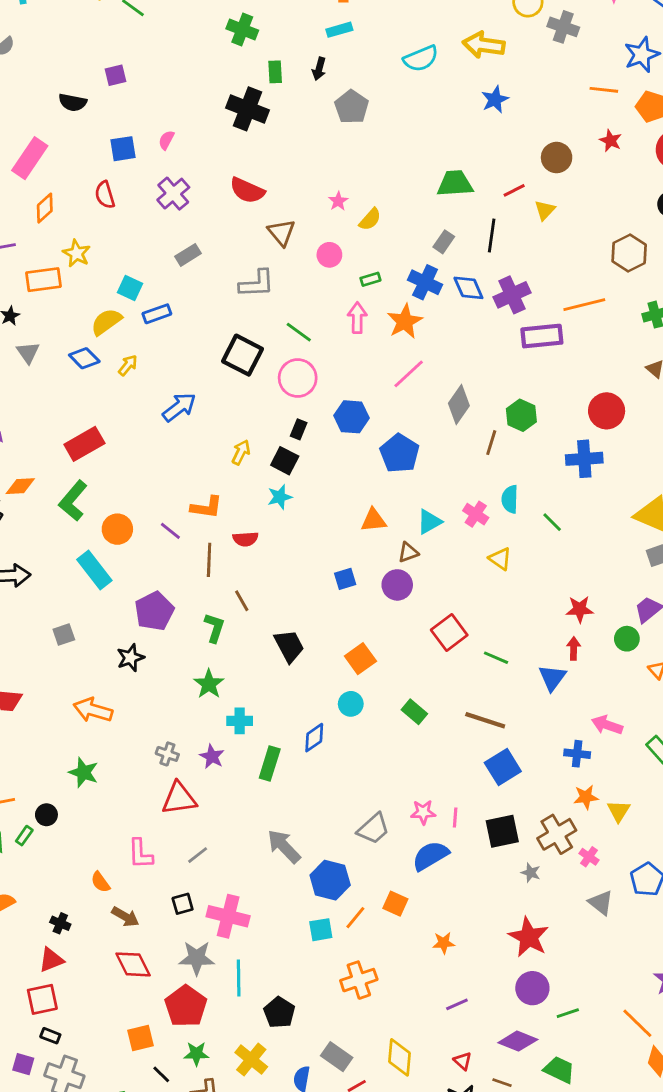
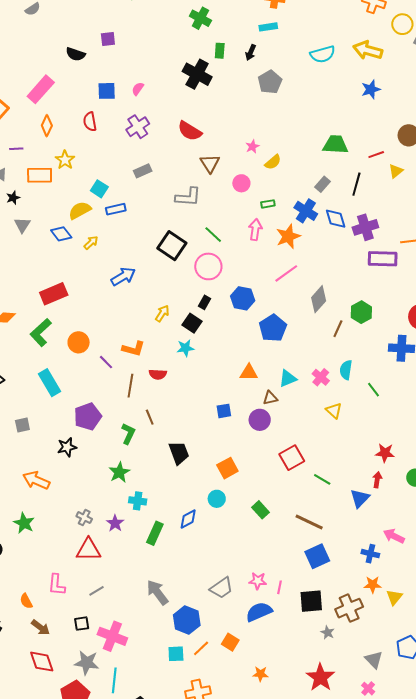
orange diamond: (45, 208) -> (47, 126), turned -30
orange circle: (117, 529) -> (79, 342), moved
pink cross: (589, 857) -> (368, 689), moved

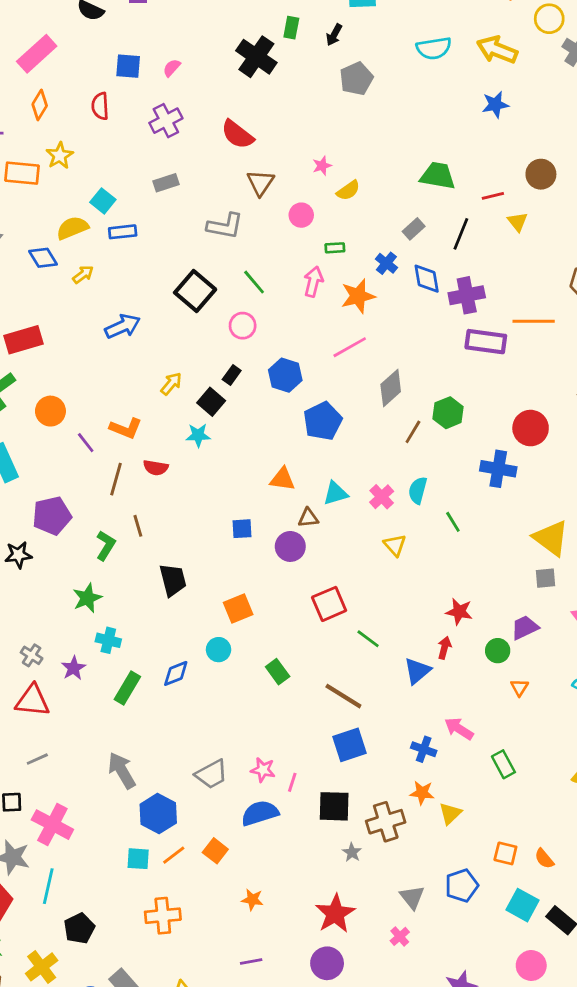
yellow triangle: (396, 171) -> (518, 222), turned -35
blue cross: (306, 211) -> (386, 263), size x0.7
pink circle: (208, 266) -> (243, 326), size x0.7

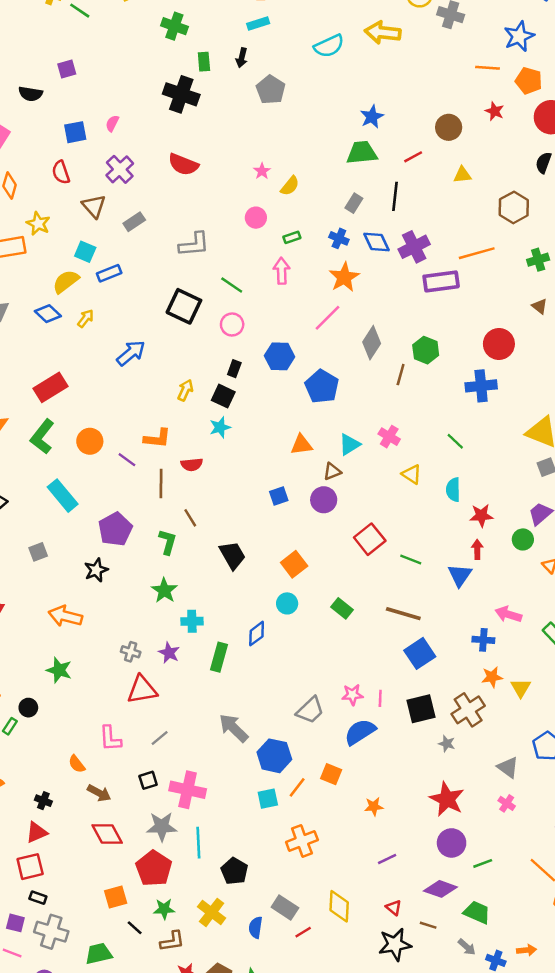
blue star: (495, 105) -> (372, 117), moved
brown triangle: (260, 183) -> (94, 206), moved
yellow triangle: (518, 222) -> (462, 175), moved, turned -42
orange star: (358, 296) -> (344, 277), moved
cyan semicircle: (418, 490) -> (453, 490), moved

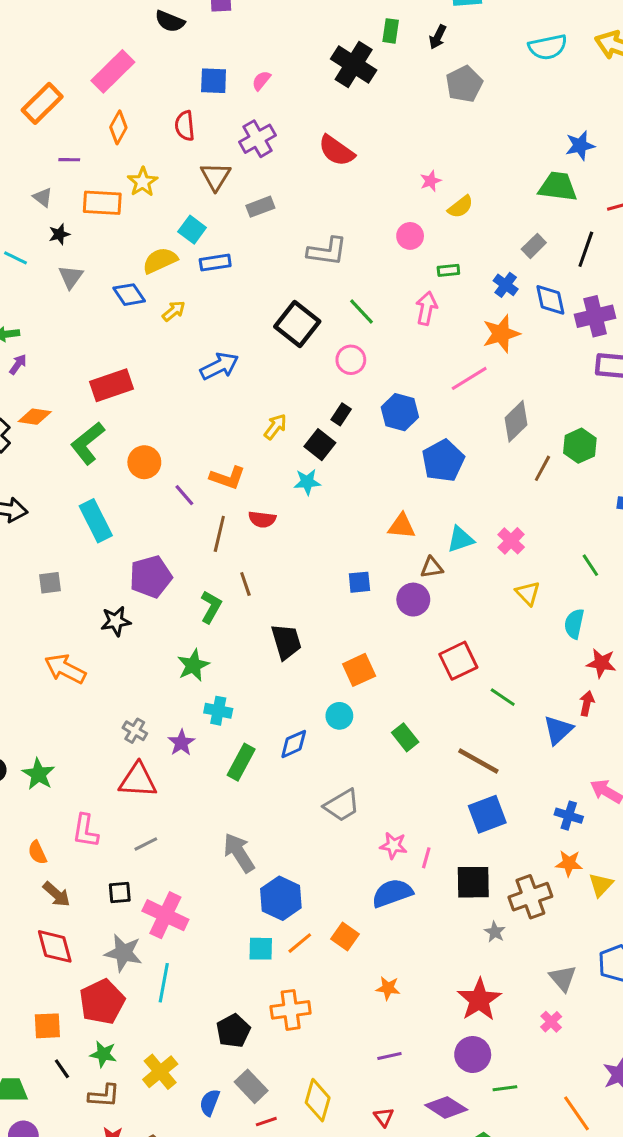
green star: (59, 670) -> (38, 774), moved
gray trapezoid: (310, 710) -> (342, 805), moved
black pentagon: (234, 871) -> (233, 1031), moved

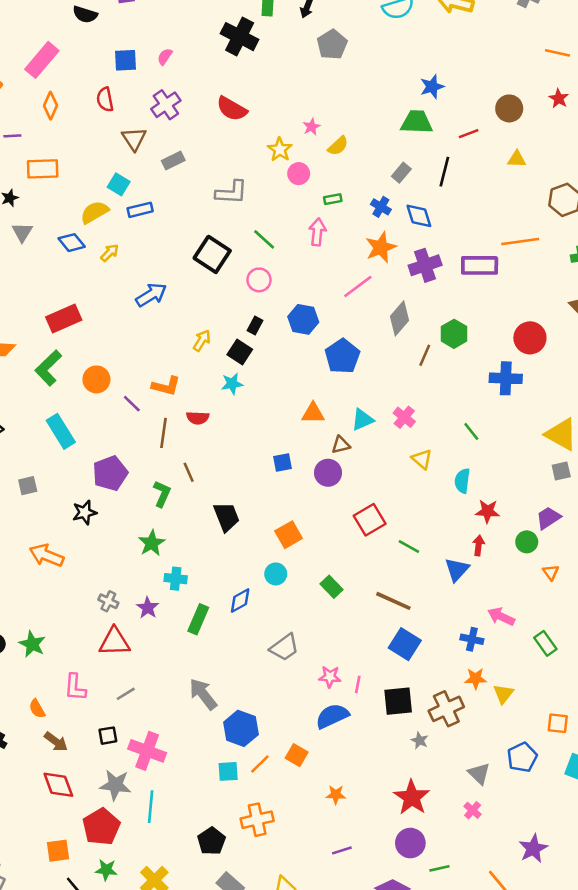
yellow star: (143, 182) -> (280, 149), moved
purple cross: (595, 316) -> (425, 265), moved
blue square: (487, 814) -> (405, 644), turned -32

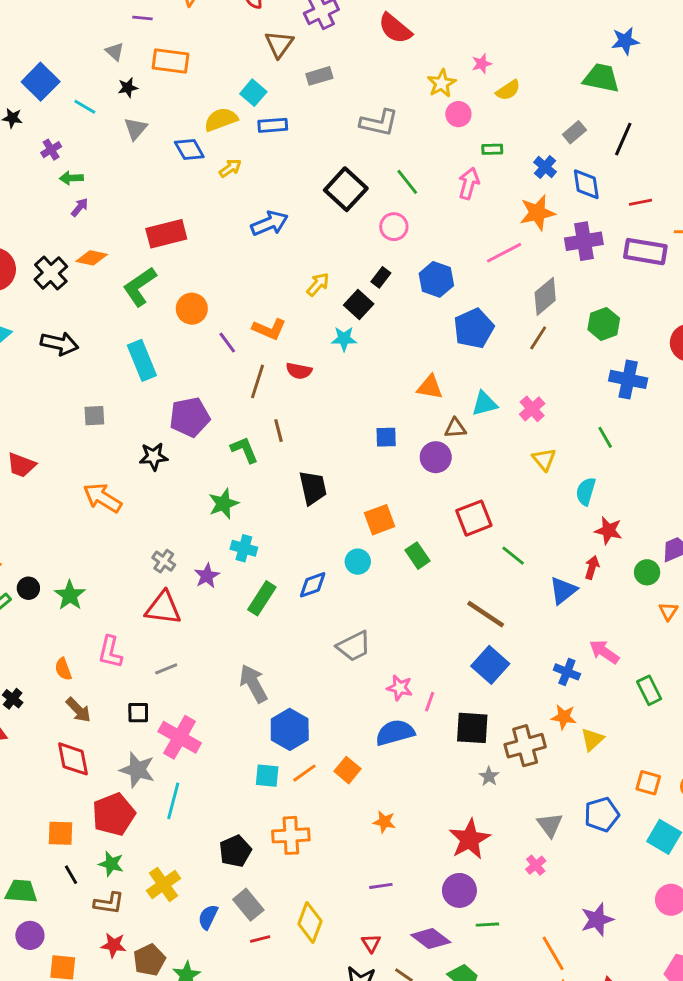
red line: (469, 134) -> (641, 202), moved
brown line: (425, 355) -> (538, 338), moved
blue cross: (506, 378) -> (628, 379), moved
green L-shape: (162, 494) -> (244, 450), turned -56
green rectangle: (331, 587) -> (418, 556), moved

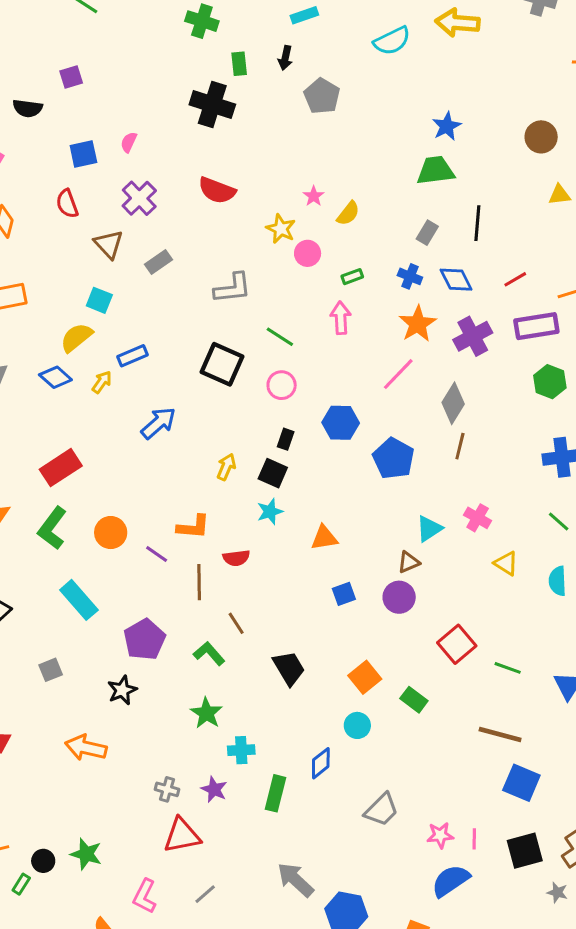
blue rectangle: (273, 125) -> (132, 356), moved
green hexagon: (604, 324) -> (550, 382), moved
orange triangle: (430, 387) -> (324, 538), moved
pink L-shape: (110, 652) -> (145, 896), turned 32

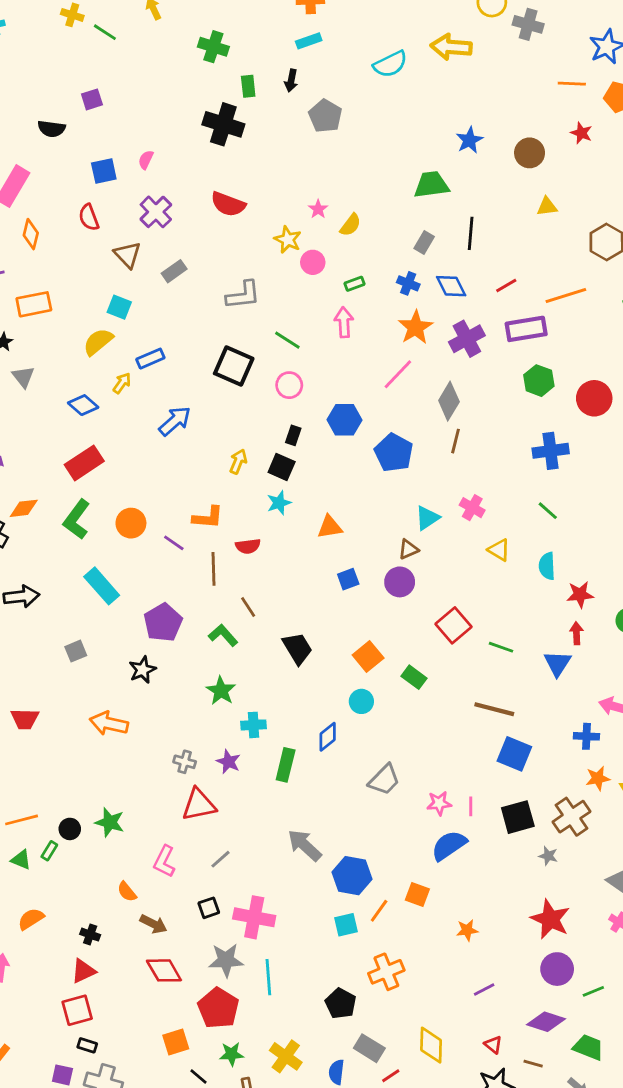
blue star: (447, 126) -> (469, 140), moved
blue diamond: (55, 377) -> (83, 405), moved

